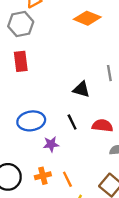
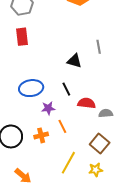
red semicircle: (102, 126) -> (87, 103), moved
orange line: (67, 179) -> (62, 126), moved

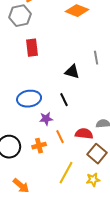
red rectangle: (22, 37) -> (32, 48), moved
red semicircle: (87, 103) -> (84, 134), moved

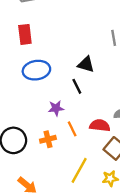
red rectangle: (32, 48) -> (25, 34), moved
black triangle: (72, 72) -> (86, 64), moved
blue ellipse: (29, 99) -> (36, 70), moved

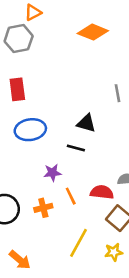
black line: (77, 86) -> (76, 148), turned -49

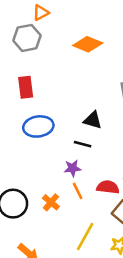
orange diamond: (93, 32) -> (88, 44), moved
purple star: (52, 173) -> (72, 168), moved
orange cross: (43, 208) -> (51, 202), turned -36

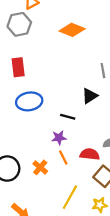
black triangle: (93, 120) -> (90, 96), moved, turned -49

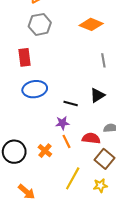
gray hexagon: (19, 24) -> (40, 24), moved
orange diamond: (72, 30) -> (91, 24), moved
black triangle: (90, 96) -> (97, 95), moved

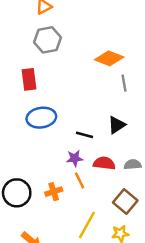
orange diamond: (91, 24) -> (109, 58), moved
red semicircle: (91, 138) -> (104, 163), moved
orange cross: (45, 151) -> (54, 192), turned 32

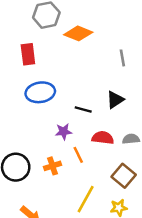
orange diamond: (109, 58) -> (78, 33), moved
purple star: (75, 158) -> (64, 132), moved

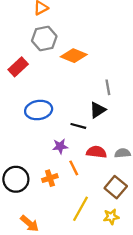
red rectangle: (28, 54) -> (18, 67), moved, turned 54
gray line: (122, 58) -> (108, 87), moved
black triangle: (115, 100) -> (98, 110), moved

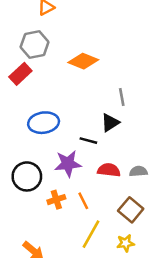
gray hexagon: (44, 39) -> (35, 44), moved
purple star: (60, 146) -> (68, 164), size x1.5
orange line: (74, 168) -> (83, 201), moved
black circle: (16, 179) -> (27, 176), moved

